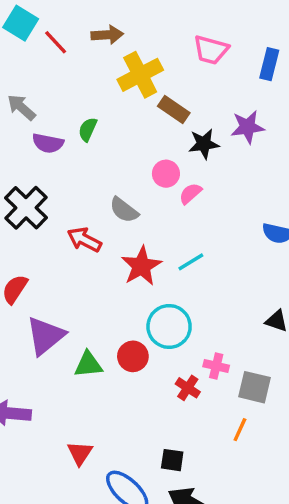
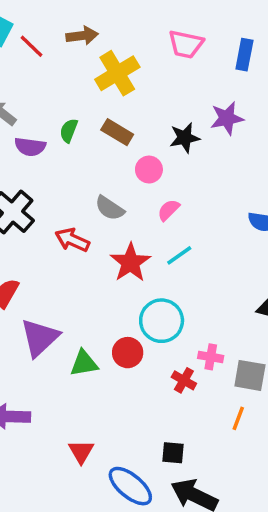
brown rectangle: (174, 109) -> (117, 132), moved
pink semicircle: (190, 193) -> (168, 210), moved

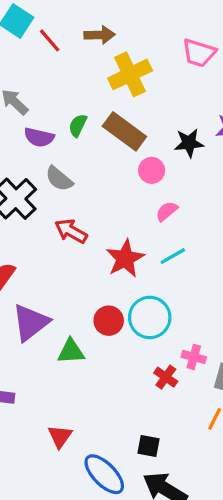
brown rectangle: (117, 132) -> (124, 131), size x1.4
gray semicircle: (110, 208) -> (59, 179), moved
red circle: (128, 353) -> (109, 321), moved

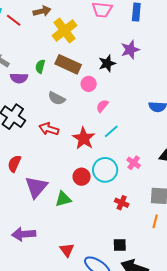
gray semicircle: (59, 179) -> (57, 98), moved
pink cross: (194, 357) -> (134, 163), moved, turned 32

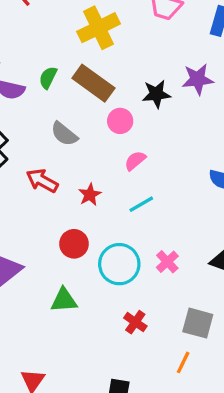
red star: (84, 138) -> (90, 195), moved, size x0.6
red circle: (82, 177) -> (74, 244), moved
green triangle: (63, 199) -> (64, 300), moved

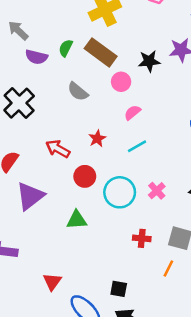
red arrow: (42, 181) -> (58, 149), moved
red cross: (135, 322) -> (142, 238), moved, turned -30

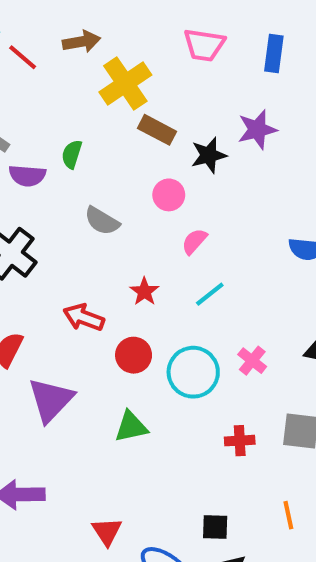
brown rectangle: (101, 52) -> (157, 130), moved, size x0.7
orange line: (168, 269) -> (288, 515), moved, turned -30

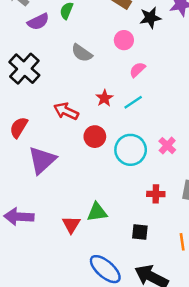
purple semicircle: (27, 176) -> (38, 22), turned -35
cyan line: (210, 294) -> (133, 102), moved
green triangle: (131, 427) -> (97, 212), moved
black square: (215, 527) -> (140, 232), moved
red triangle: (107, 532) -> (71, 225), moved

